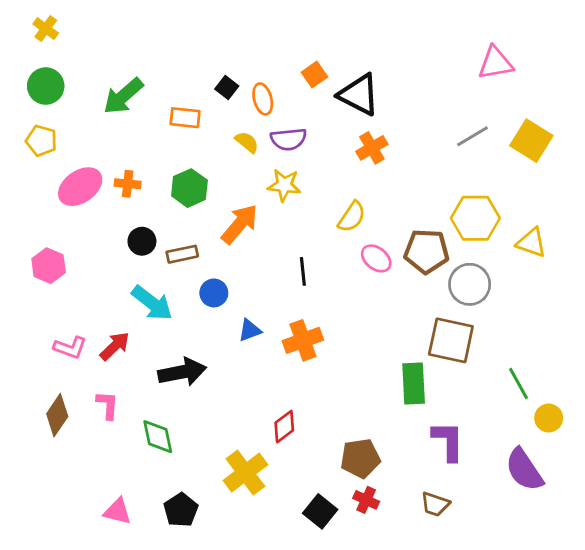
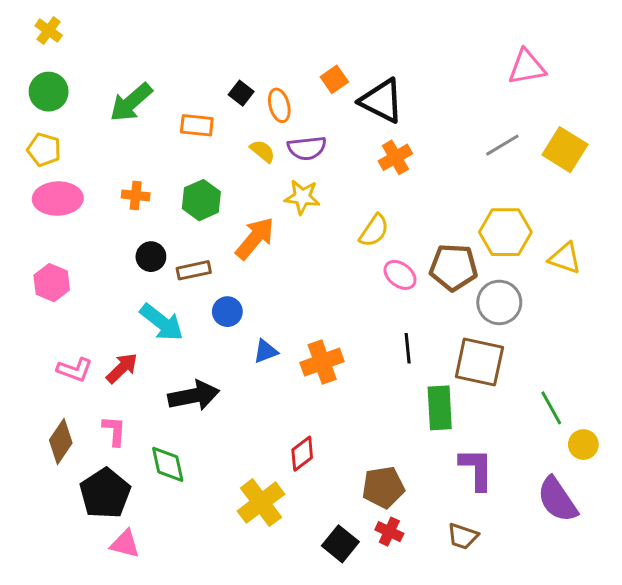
pink ellipse: (80, 187) -> (58, 199), moved, turned 33
black line: (303, 271) -> (408, 348), moved
black pentagon: (181, 510) -> (105, 493), moved, size x1.4

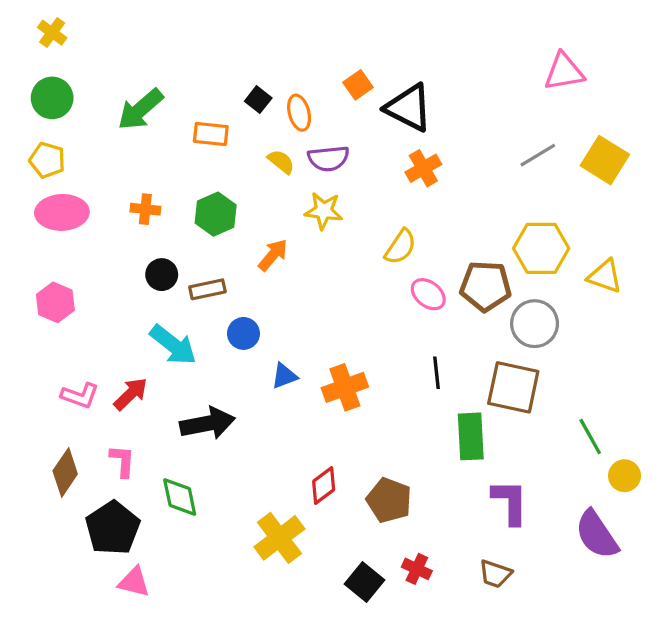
orange arrow: (255, 238) -> (273, 255), size x0.7
brown pentagon: (383, 487) -> (389, 500), moved, turned 30

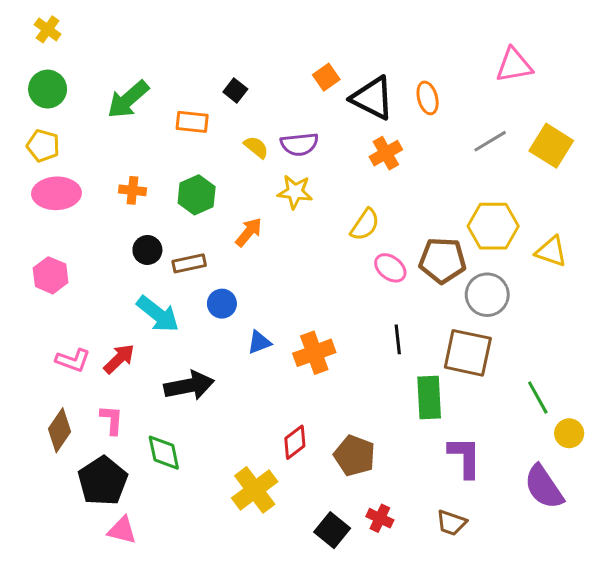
orange ellipse: (299, 113) -> (428, 98), moved

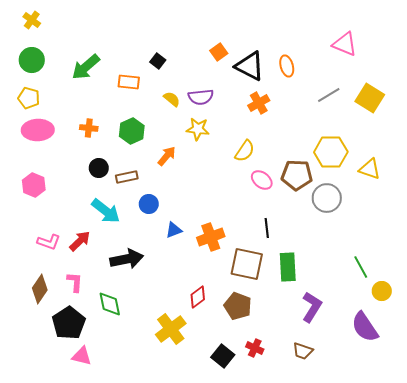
pink triangle: (514, 65) -> (345, 44), turned 32
brown square: (468, 353) -> (247, 264), moved
purple L-shape: (465, 457) -> (312, 307), turned 32

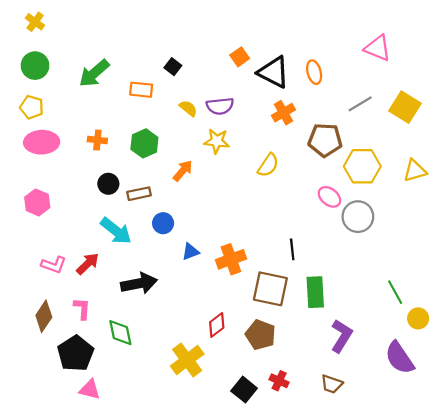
yellow triangle: (370, 169) -> (415, 171), moved, turned -35
brown pentagon: (297, 175) -> (325, 140), moved
pink ellipse: (262, 180) -> (329, 197), moved

